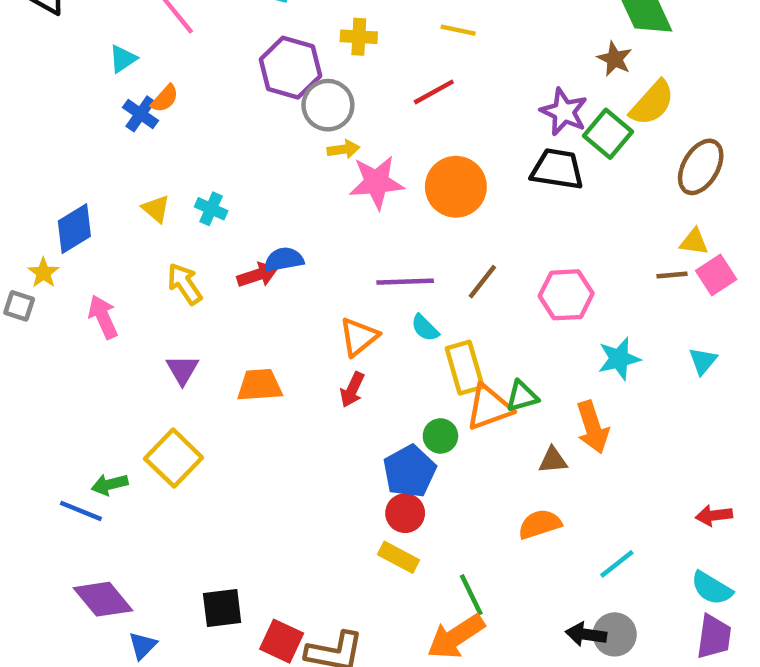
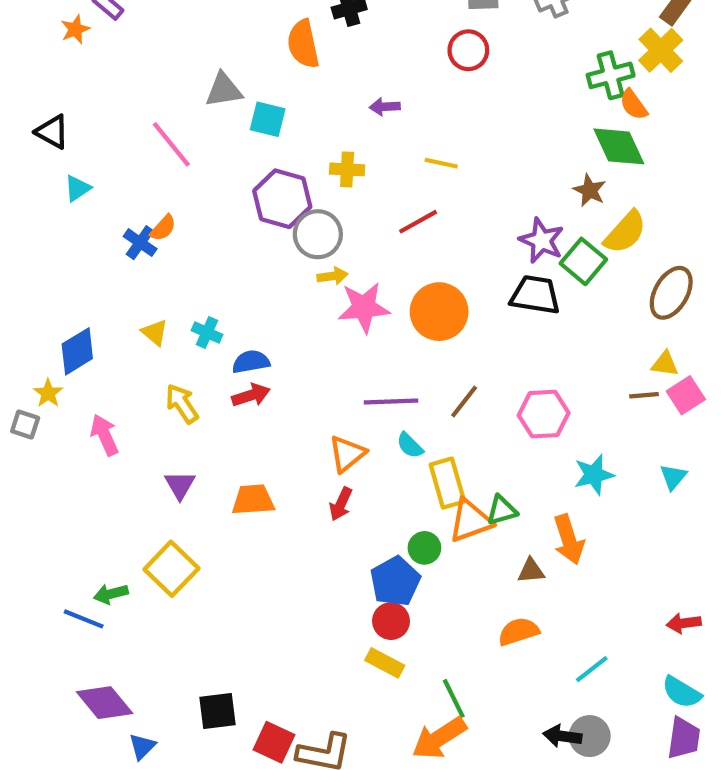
cyan triangle: (123, 59) -> (77, 188), moved
blue semicircle: (284, 260) -> (251, 362), moved

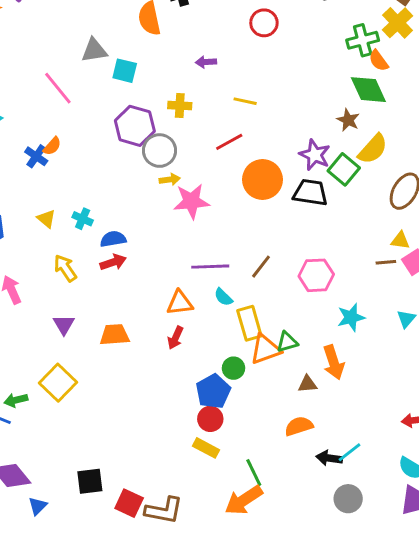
orange circle: (439, 312) -> (263, 180), moved
orange triangle: (347, 454) -> (180, 303), turned 32
black arrow: (562, 736) -> (329, 458), moved

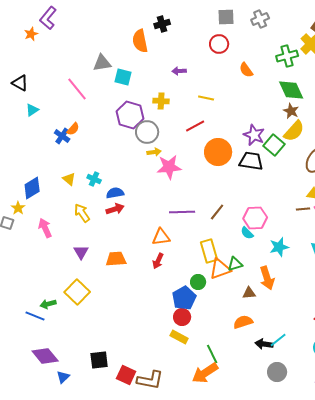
orange semicircle: (379, 61) -> (246, 70), moved
brown star: (348, 120) -> (291, 111), moved
cyan semicircle: (223, 297) -> (247, 233), moved

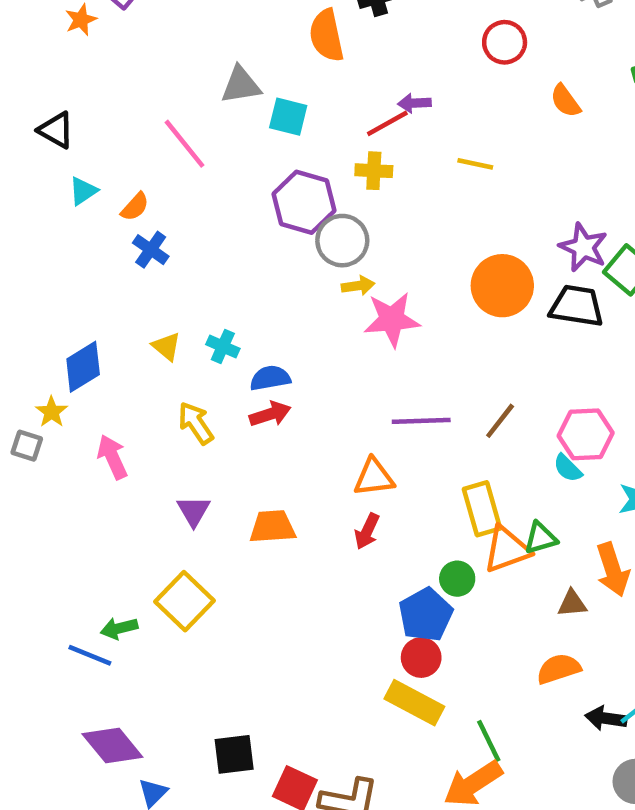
red line: (195, 126) -> (387, 123), moved
orange semicircle: (73, 129) -> (135, 207), moved
yellow rectangle: (179, 337) -> (414, 703), size x1.4

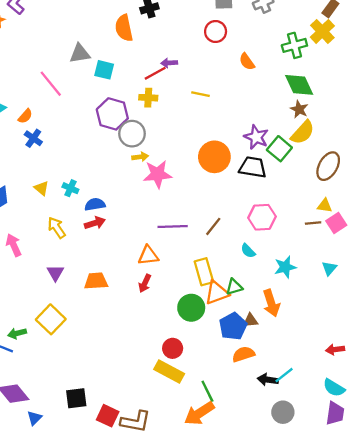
pink hexagon: (586, 434) -> (262, 217), moved
green circle: (457, 579) -> (191, 308), size x1.5
blue pentagon: (426, 615) -> (233, 326), moved

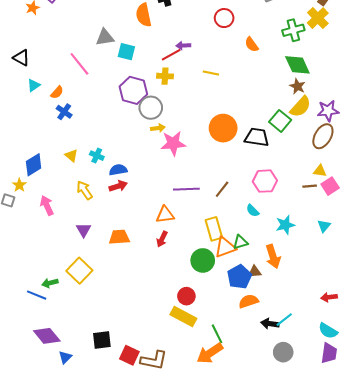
purple star: (256, 137) -> (328, 111), moved, turned -30

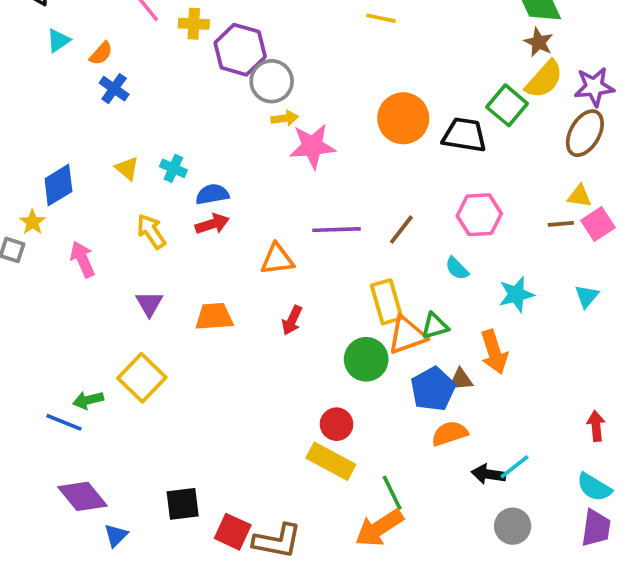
yellow cross: (165, 76) -> (194, 24), moved
orange triangle: (165, 215) -> (277, 259), moved
red arrow: (329, 297) -> (596, 426), turned 91

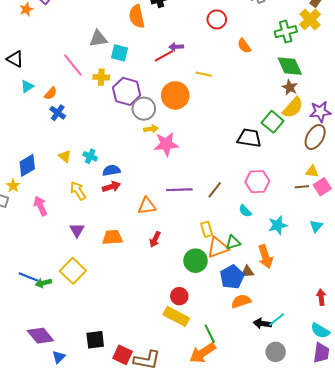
orange circle: (403, 118) -> (175, 95), moved
yellow rectangle: (387, 302) -> (207, 229), size x0.7
blue line: (64, 422) -> (28, 277), moved

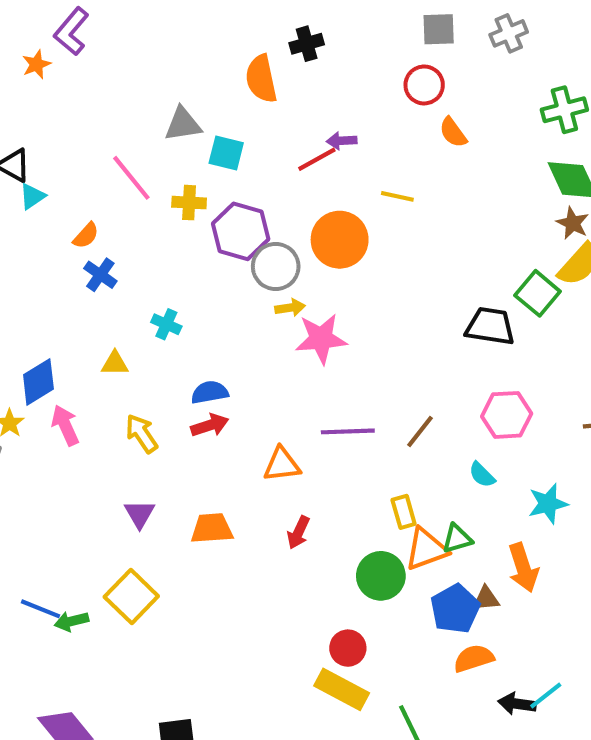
orange semicircle: (244, 46) -> (453, 132), moved
cyan triangle: (27, 86) -> (32, 196), moved
yellow triangle: (65, 156) -> (115, 363), turned -40
cyan cross: (90, 156) -> (166, 324), moved
pink arrow: (40, 206) -> (65, 425), moved

